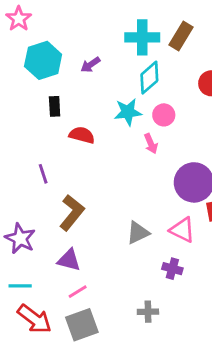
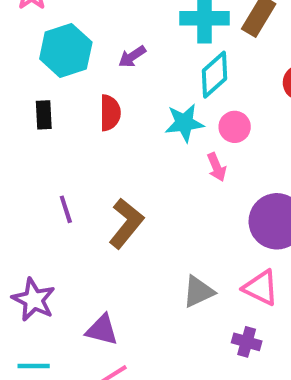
black rectangle: (55, 106) -> (44, 115), moved
red semicircle: (82, 135) -> (110, 113), moved, turned 75
brown L-shape: (72, 213) -> (126, 223), moved

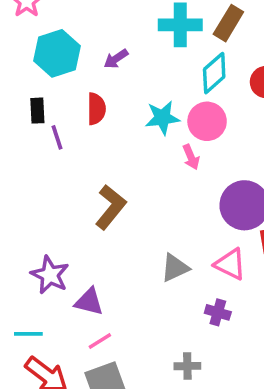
cyan diamond: (215, 75) -> (214, 73), moved
pink circle: (235, 127) -> (207, 121), size x1.4
purple line: (66, 209) -> (57, 137), moved
purple star: (34, 300) -> (50, 275), moved

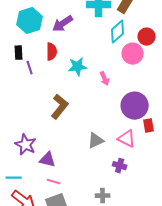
purple arrow: (116, 59) -> (63, 24), size x1.5
cyan star: (162, 118) -> (78, 67), moved
pink circle: (207, 121) -> (133, 54), moved
pink line: (100, 341) -> (54, 182), turned 48

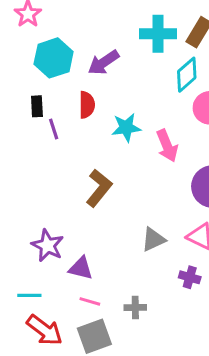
pink arrow: (105, 79) -> (167, 146), size x1.5
gray cross: (103, 196) -> (135, 308), moved

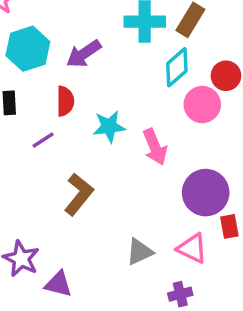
purple line: (54, 129) -> (43, 140), moved, turned 75
purple cross: (190, 277) -> (180, 294), turned -30

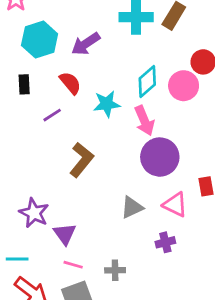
cyan diamond: (177, 67) -> (147, 82), moved
red semicircle: (65, 101) -> (70, 83), turned -40
purple circle: (206, 193) -> (160, 157), moved
purple triangle: (58, 284) -> (65, 234), turned 40

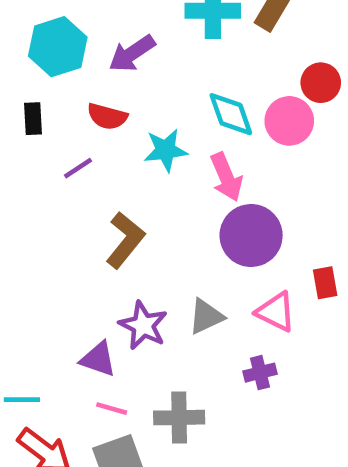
cyan diamond: (147, 82) -> (231, 114), turned -68
red semicircle: (70, 83) -> (107, 116), turned 145
purple star: (34, 213) -> (143, 325), moved
purple triangle: (65, 234) -> (98, 359), turned -35
gray cross: (115, 270) -> (179, 418), size x1.5

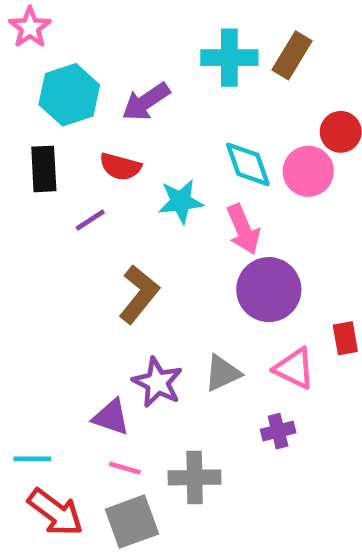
black rectangle: (33, 119) -> (44, 169), size x1.4

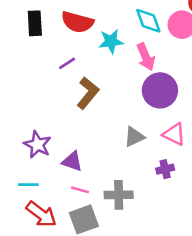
red semicircle: (120, 167) -> (77, 22), size x1.4
purple line: (90, 220) -> (67, 63), moved
purple star: (157, 382) -> (37, 145), moved

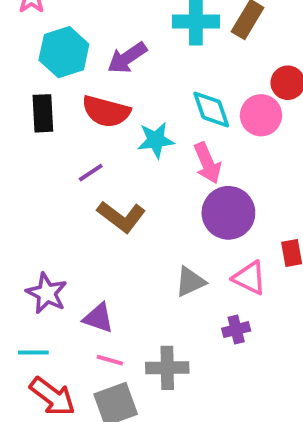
brown L-shape: (88, 93) -> (121, 217), turned 88

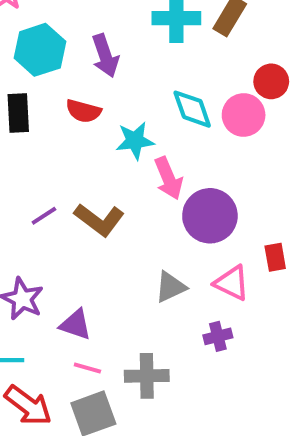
purple arrow: (127, 58) -> (105, 56), turned -75
red semicircle: (106, 111) -> (83, 111), size x0.7
pink arrow: (207, 163) -> (168, 178), moved
purple line: (91, 173) -> (44, 216), moved

